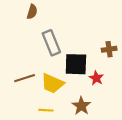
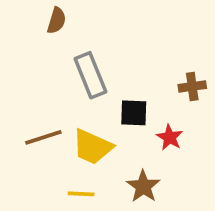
black square: (76, 64) -> (134, 113), size x0.7

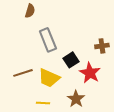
black square: (134, 113) -> (71, 60), turned -35
red star: (170, 137) -> (90, 73), size x1.5

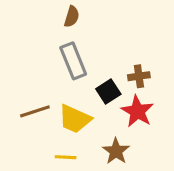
brown semicircle: (30, 11) -> (72, 17), moved
brown cross: (102, 46) -> (139, 76), moved

